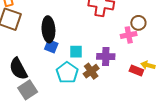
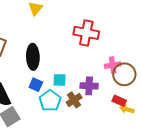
brown circle: (138, 23) -> (124, 74), moved, size x1.5
blue square: (51, 46) -> (36, 85), moved
yellow arrow: (148, 65) -> (127, 109), moved

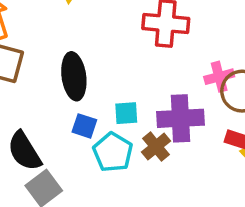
purple cross: (89, 86) -> (180, 118), size x1.4

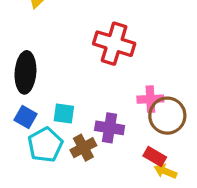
purple cross: (180, 118) -> (110, 128), size x0.7

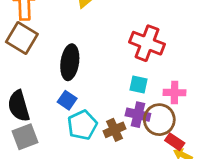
cyan square: (64, 114) -> (138, 85), moved
brown circle: (167, 116) -> (159, 120), moved

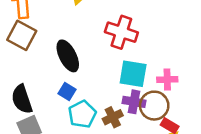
red cross: (147, 43) -> (121, 32), moved
black ellipse: (70, 62) -> (68, 56), turned -32
cyan square: (138, 85) -> (133, 74), size x1.6

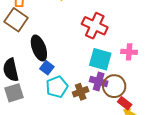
black ellipse: (68, 56) -> (39, 48), moved
pink cross: (167, 79) -> (129, 52), moved

